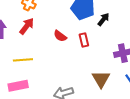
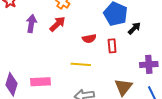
red semicircle: (60, 36) -> (89, 39), turned -56
yellow line: (23, 60) -> (81, 64), moved

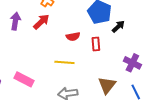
purple cross: (149, 64) -> (132, 63), turned 30
pink rectangle: (40, 82) -> (24, 79), turned 30

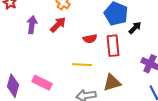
red rectangle: (96, 44) -> (113, 46), size x1.5
brown triangle: (107, 85) -> (112, 83), moved, turned 36

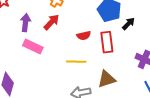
pink rectangle: (42, 83) -> (33, 46), moved

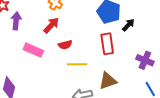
purple arrow: (25, 23) -> (16, 21), moved
red semicircle: (84, 36) -> (65, 45), moved

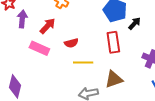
red arrow: (51, 25) -> (48, 26), moved

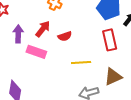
purple arrow: (22, 19) -> (18, 34), moved
red semicircle: (71, 43) -> (65, 36), moved

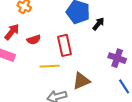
red rectangle: (110, 40) -> (65, 45), moved

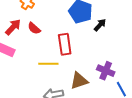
red semicircle: (34, 40) -> (34, 28), moved, turned 56
purple cross: (117, 58) -> (106, 71), moved

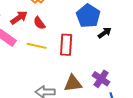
yellow line: (48, 64) -> (37, 46), moved

